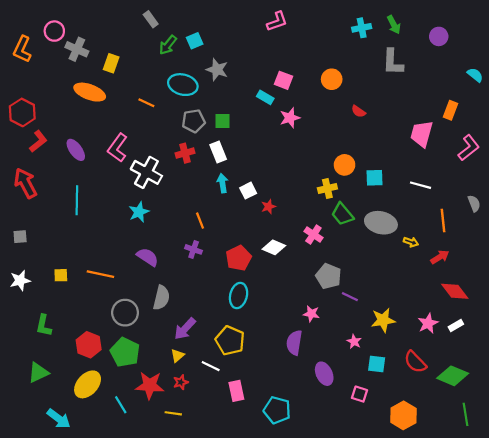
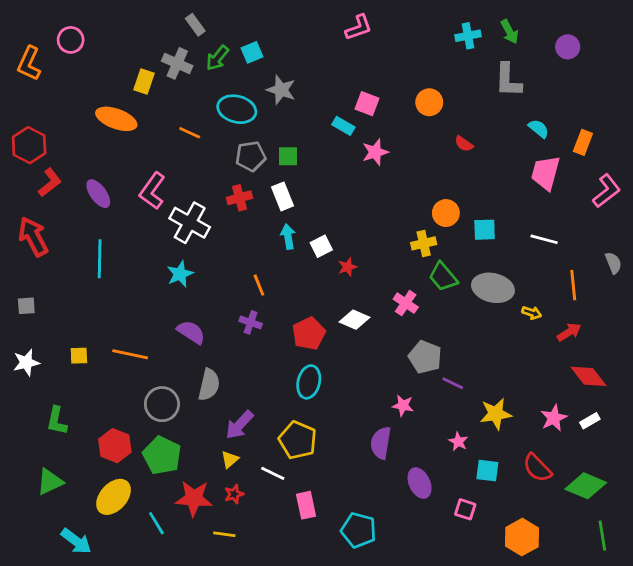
gray cross: (77, 49) -> (177, 63), moved
cyan semicircle: (475, 75) -> (539, 129), moved

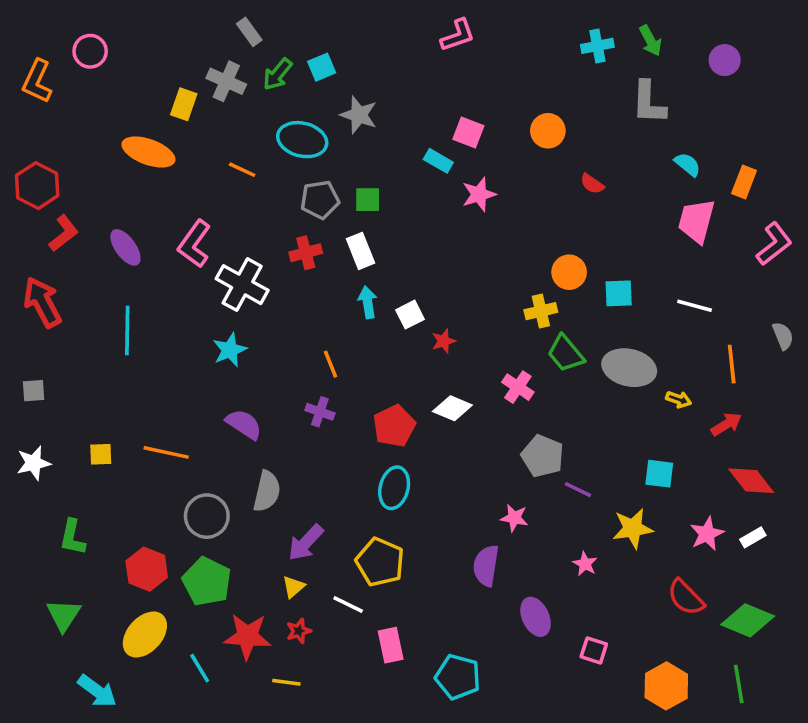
cyan square: (487, 471) -> (659, 474), moved
green triangle: (50, 482) -> (64, 615), turned -32
green line: (602, 536) -> (739, 684), moved

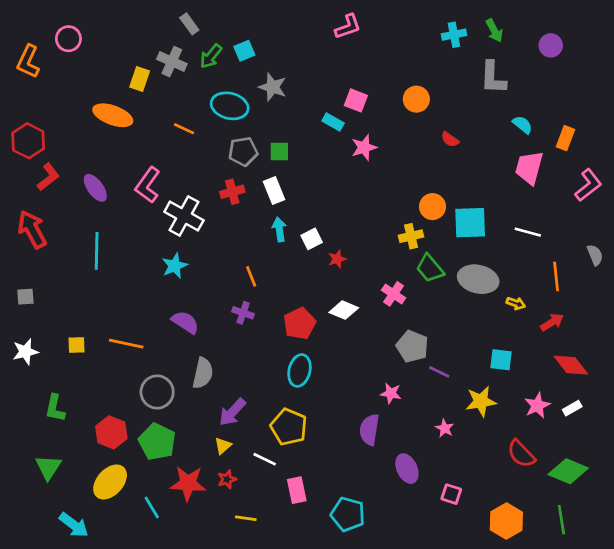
cyan square: (619, 293) -> (470, 223), size x1.5
yellow line: (286, 682) -> (246, 518), moved

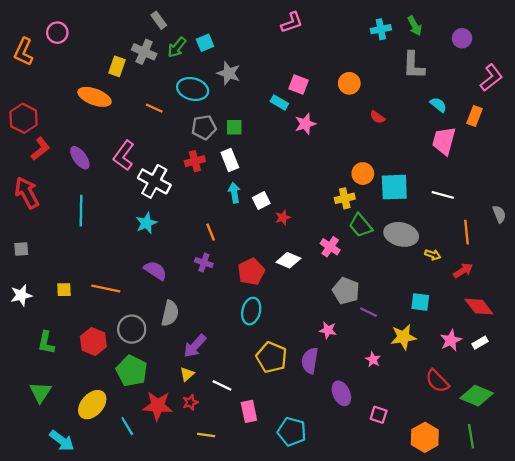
pink L-shape: (588, 185) -> (491, 78), moved
yellow pentagon: (289, 427) -> (271, 357), moved
red hexagon: (111, 432) -> (93, 341), moved

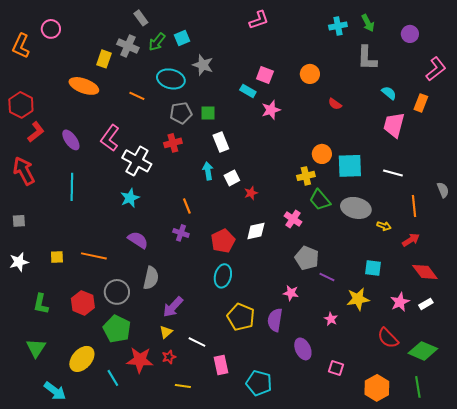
white rectangle: (230, 160) -> (221, 142), moved
white diamond: (288, 260) -> (256, 231), turned -35

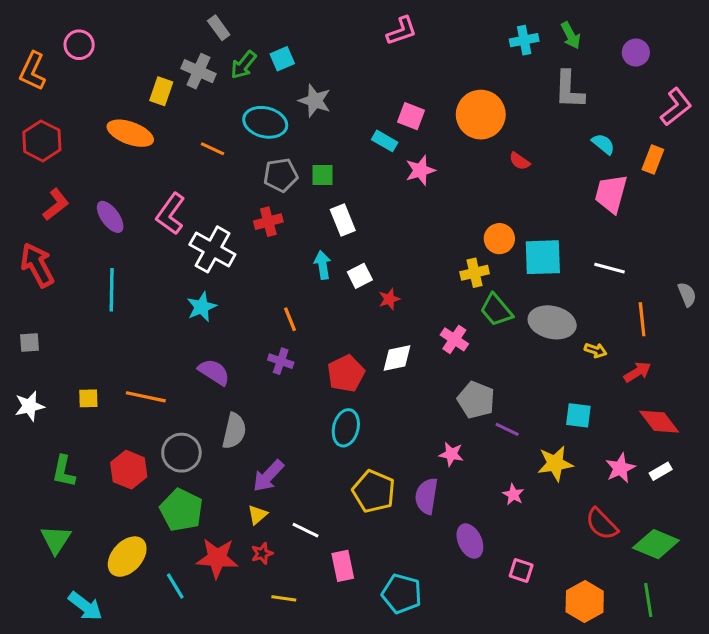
orange circle: (310, 74) -> (481, 115), size x1.6
red hexagon: (21, 105) -> (42, 141), moved

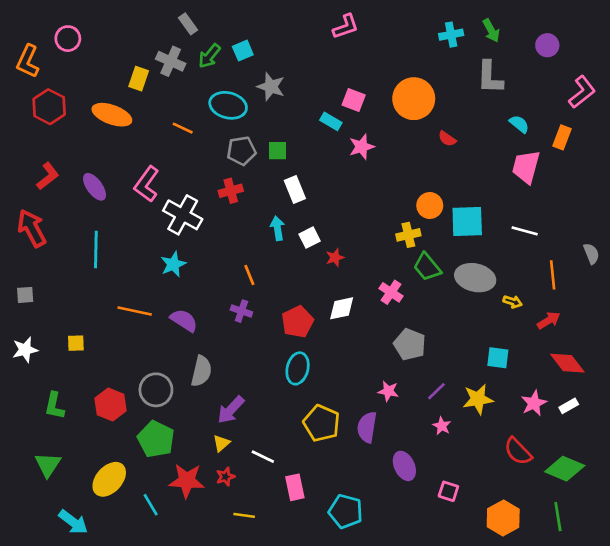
red hexagon: (42, 141) -> (49, 107), moved
orange line: (146, 397) -> (135, 311), moved
purple line: (507, 429) -> (436, 391), moved, turned -70

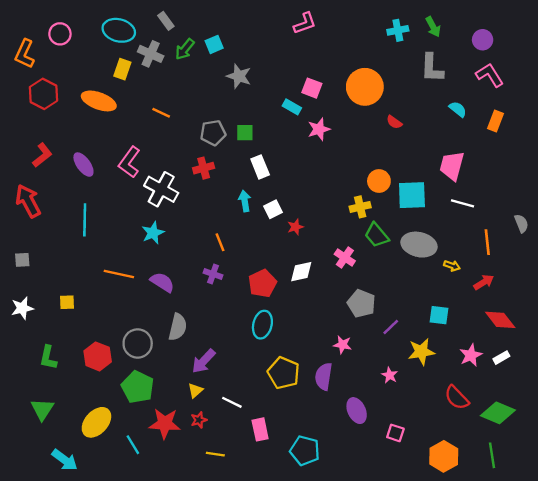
pink L-shape: (582, 92) -> (490, 75), moved, turned -84
cyan ellipse: (228, 105) -> (119, 30), moved
pink trapezoid: (526, 167) -> (452, 166), moved
purple line: (436, 391) -> (391, 327), moved

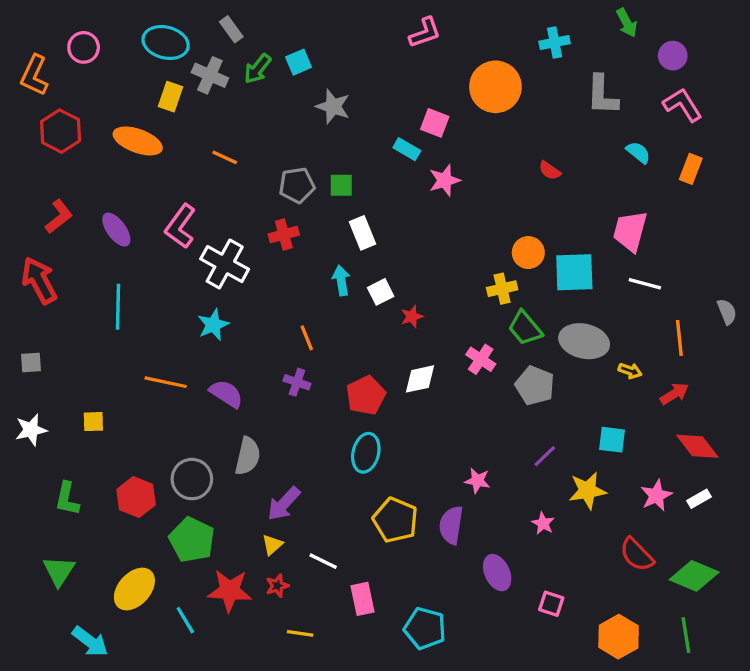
green arrow: (433, 27) -> (627, 23), moved
orange circle: (365, 87) -> (495, 87), moved
gray pentagon: (361, 303) -> (535, 385), moved

